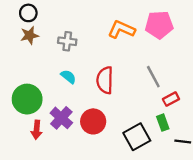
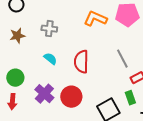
brown star: (29, 35) -> (17, 36), moved
green circle: (27, 99) -> (15, 78), size x0.7
red arrow: (37, 130) -> (12, 102), moved

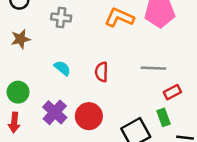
gray cross: (49, 29) -> (61, 17), moved
gray line: (122, 59) -> (153, 68), turned -60
red semicircle: (81, 62) -> (102, 72), size x0.7

